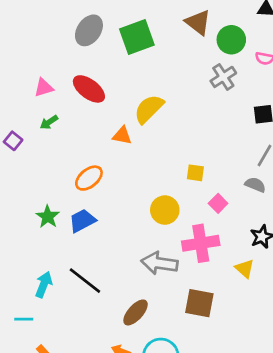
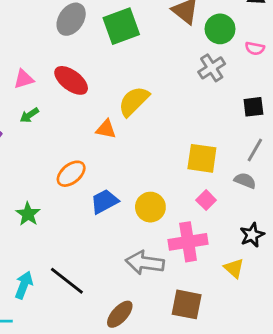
yellow square: (195, 173) -> (202, 158), moved, size x1.6
blue trapezoid: (82, 221) -> (105, 201), moved

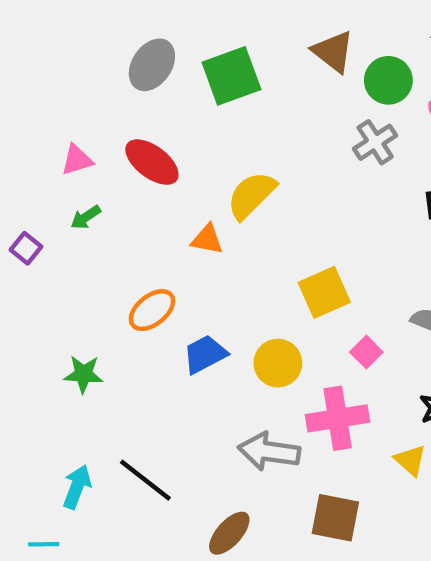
yellow square: (202, 158) -> (324, 292), moved, turned -32
green star: (28, 214) -> (83, 374), turned -30

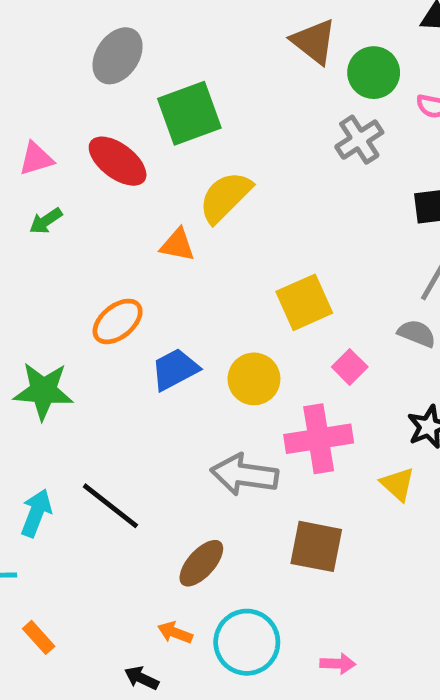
green square: (231, 76) -> (189, 113), moved
green star: (83, 374) -> (43, 391), size x1.4

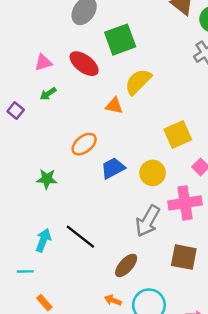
green star: (43, 391) -> (47, 179), size x0.7
gray arrow: (244, 475) -> (148, 221), turned -68

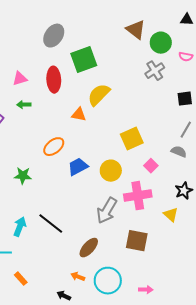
red ellipse: (84, 64) -> (54, 80), turned 50
green arrow: (48, 94) -> (24, 105), turned 32

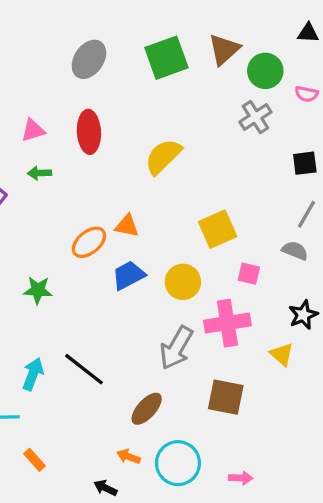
brown triangle: (136, 30) -> (224, 49), turned 40
green square: (84, 60) -> (166, 58), moved
orange triangle: (79, 115) -> (127, 226), moved
pink square: (151, 166) -> (249, 274), turned -32

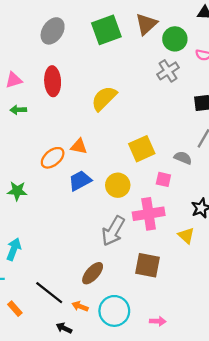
gray semicircle: (295, 251) -> (183, 158), moved
black line: (84, 369) -> (49, 293), moved

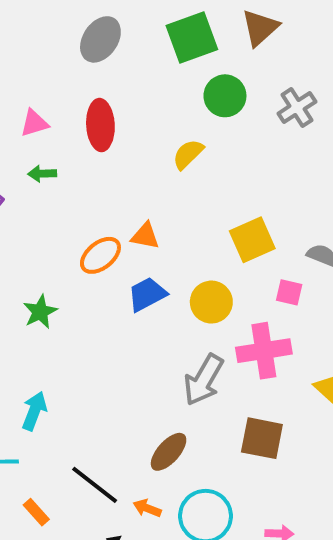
green circle: (175, 39) -> (225, 96), moved
yellow semicircle: (104, 98) -> (188, 154), size x0.7
green star: (17, 191) -> (40, 312), turned -30

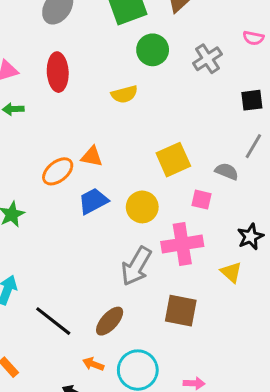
yellow semicircle: (188, 154) -> (124, 94), turned -150
black line: (95, 485) -> (53, 321), moved

